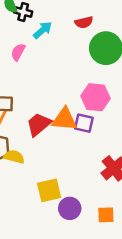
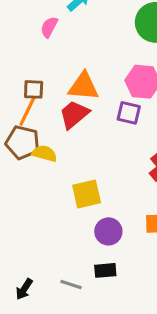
orange triangle: (65, 119) -> (83, 86), moved
purple circle: (70, 208) -> (108, 231), moved

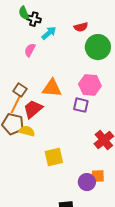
brown square: (34, 89) -> (20, 90), turned 32
red trapezoid: (74, 114) -> (33, 109), moved
purple circle: (108, 231) -> (87, 182), moved

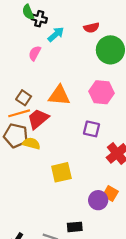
orange line: (16, 104) -> (19, 113), turned 48
purple square: (81, 105) -> (91, 129), moved
orange square: (98, 176) -> (110, 194), turned 32

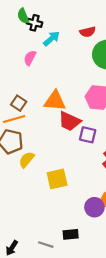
red trapezoid: (38, 119) -> (70, 121), moved, turned -115
yellow semicircle: (31, 143) -> (27, 160), moved, turned -66

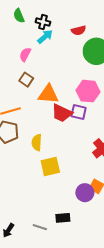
black cross: (34, 23) -> (43, 22), moved
brown square: (19, 103) -> (26, 80), moved
purple square: (88, 135) -> (79, 112), moved
yellow semicircle: (27, 160) -> (37, 142), moved, turned -35

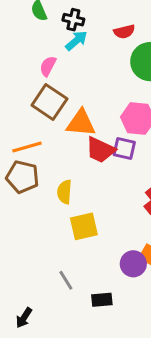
brown square: (26, 80) -> (49, 102), size x1.6
gray line: (40, 227) -> (66, 280), moved, turned 40

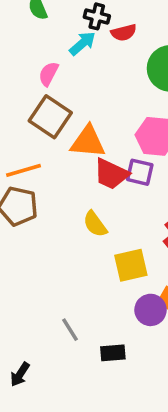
black cross: (73, 20) -> (97, 16), moved
red semicircle: (124, 32) -> (124, 33), moved
yellow semicircle: (64, 192) -> (95, 224), moved, turned -40
yellow square: (84, 226) -> (131, 265), moved

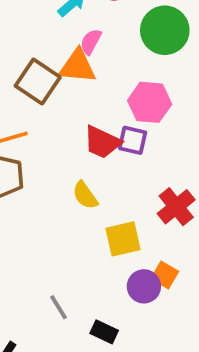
pink semicircle: (49, 74) -> (91, 42), moved
orange triangle: (88, 142) -> (78, 66), moved
black rectangle: (113, 353) -> (104, 332), turned 30

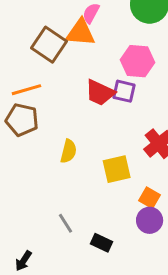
yellow semicircle: (85, 195) -> (68, 151), moved, turned -130
purple circle: (144, 286) -> (150, 220), moved

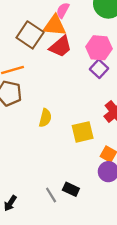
purple square: (124, 91) -> (99, 69), moved, turned 30
red trapezoid: (100, 93) -> (60, 47), moved, turned -65
gray line: (65, 223) -> (51, 195), moved

